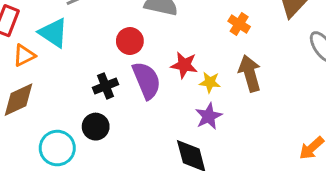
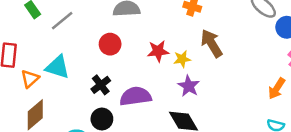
cyan triangle: (53, 33) -> (57, 67), moved
purple semicircle: (147, 80) -> (135, 96), moved, turned -60

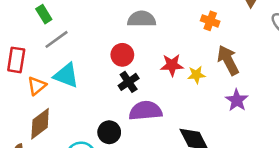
gray line: (62, 21) -> (56, 39), moved
black cross: (101, 85) -> (129, 82), moved
purple star: (189, 86) -> (237, 100), moved

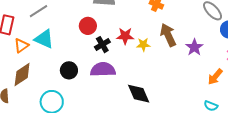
black cross: (129, 82) -> (102, 45), moved
purple star: (237, 100) -> (194, 47), moved
black circle: (109, 132) -> (69, 70), moved

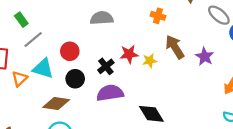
red circle: (88, 26) -> (70, 51), moved
black circle: (69, 70) -> (75, 79), moved
brown diamond: (22, 75) -> (56, 103), moved, turned 50

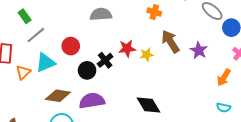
cyan triangle: (43, 68) -> (45, 63), turned -40
black circle: (75, 79) -> (87, 70), moved
purple semicircle: (110, 93) -> (92, 101), moved

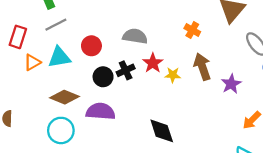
gray semicircle: (101, 14) -> (135, 36), moved
red star: (127, 48) -> (153, 63), turned 30

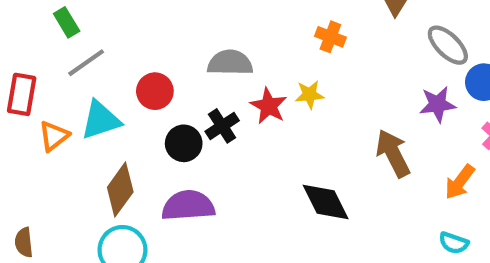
brown arrow: (202, 67) -> (393, 153), moved
yellow star: (173, 75) -> (310, 95), moved
purple star: (231, 84) -> (437, 104), moved, turned 30
brown diamond: (64, 97) -> (120, 190), turned -68
black diamond: (162, 131) -> (326, 202), moved

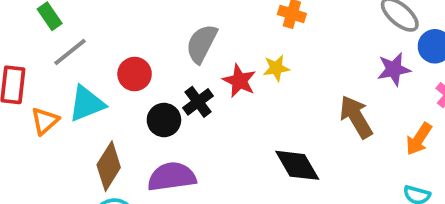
gray semicircle: (230, 63) -> (202, 44), turned -60

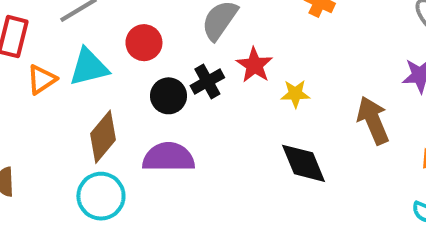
yellow star: (276, 68) -> (295, 94), moved

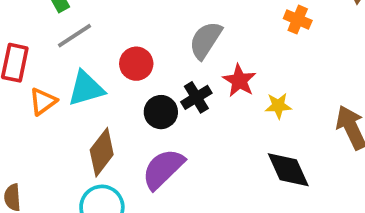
purple semicircle: (169, 157) -> (163, 169), turned -42

